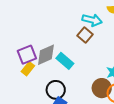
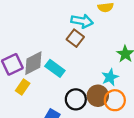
yellow rectangle: (28, 69) -> (23, 87), moved
black circle: (56, 90) -> (76, 99), moved

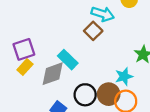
gray diamond: (33, 63) -> (53, 74), moved
yellow rectangle: (23, 87) -> (25, 67), moved

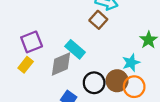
yellow rectangle: (25, 67) -> (26, 65), moved

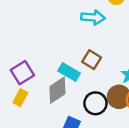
brown square: (98, 20) -> (92, 60), moved

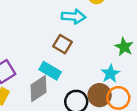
brown square: (92, 60) -> (63, 44), moved

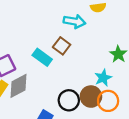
cyan rectangle: (50, 71) -> (42, 57), moved
gray diamond: (39, 89) -> (18, 86), moved

